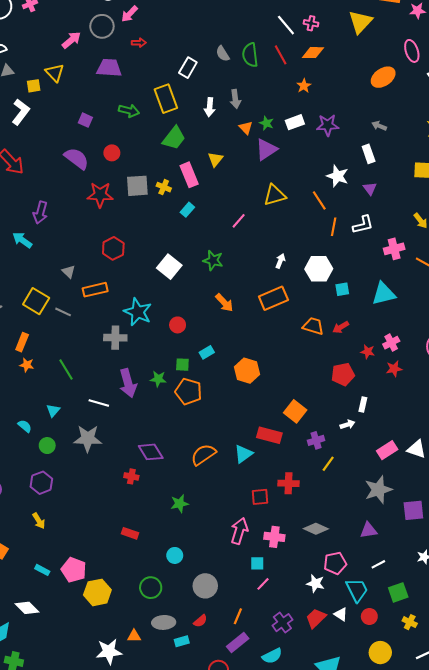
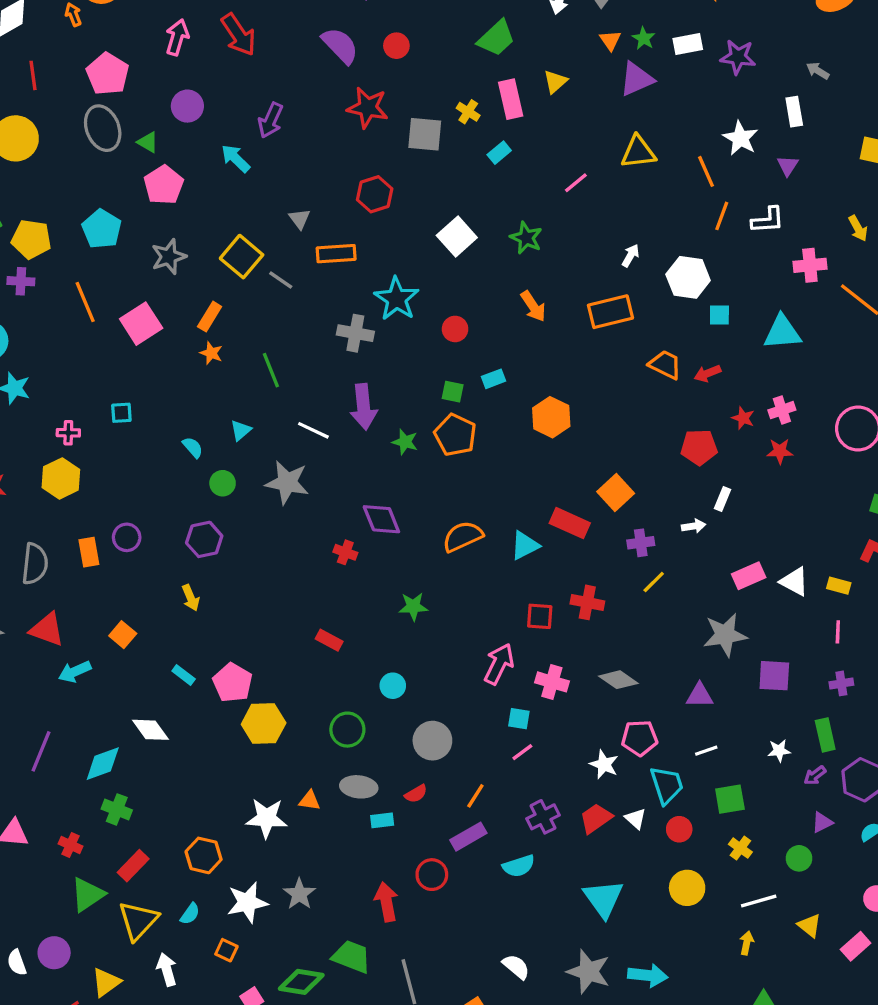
gray square: (137, 186) -> (425, 134), moved
green star: (158, 379) -> (405, 442), moved

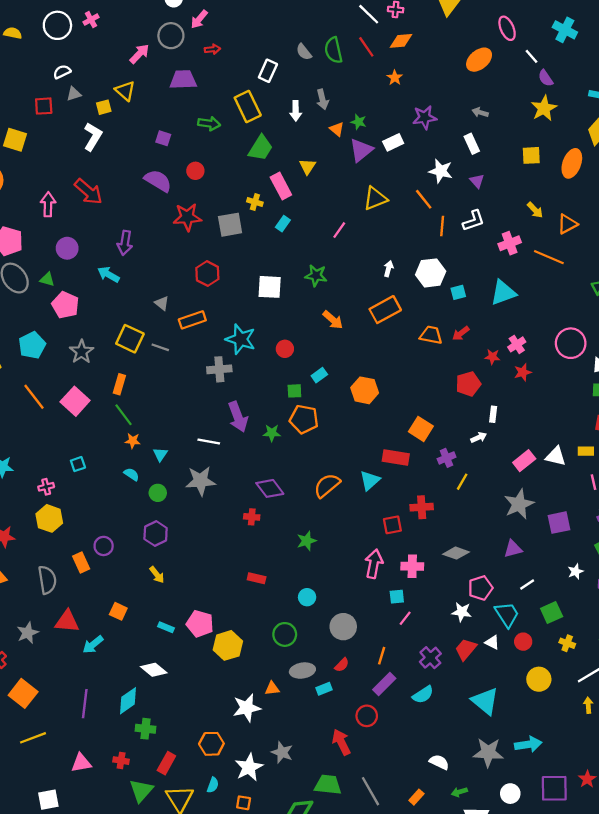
white rectangle: (688, 44) -> (393, 142), moved
cyan pentagon: (102, 229) -> (32, 345), turned 30
white square: (457, 236) -> (270, 287), turned -30
orange star: (211, 353) -> (133, 441), moved
green line: (271, 370) -> (124, 415), moved

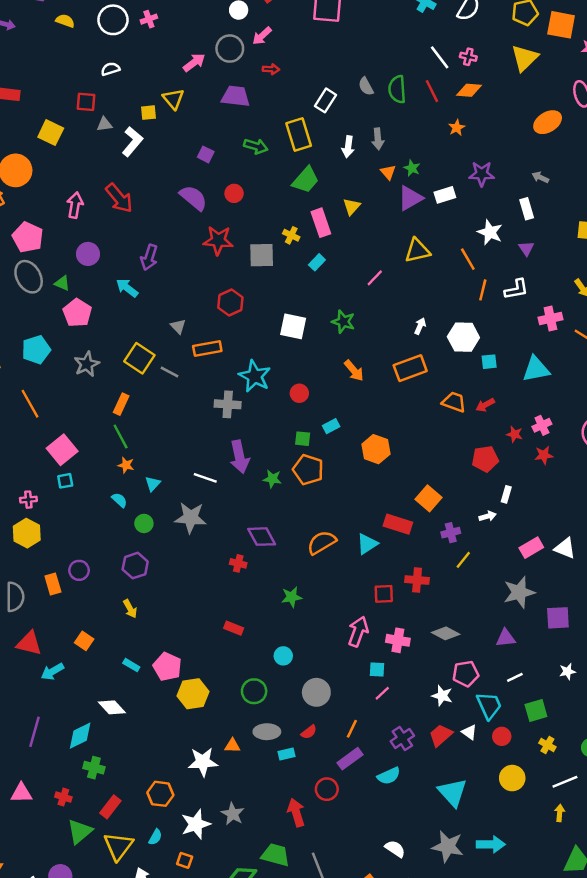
gray triangle: (74, 94) -> (104, 124), moved
pink square: (75, 401) -> (62, 450), moved

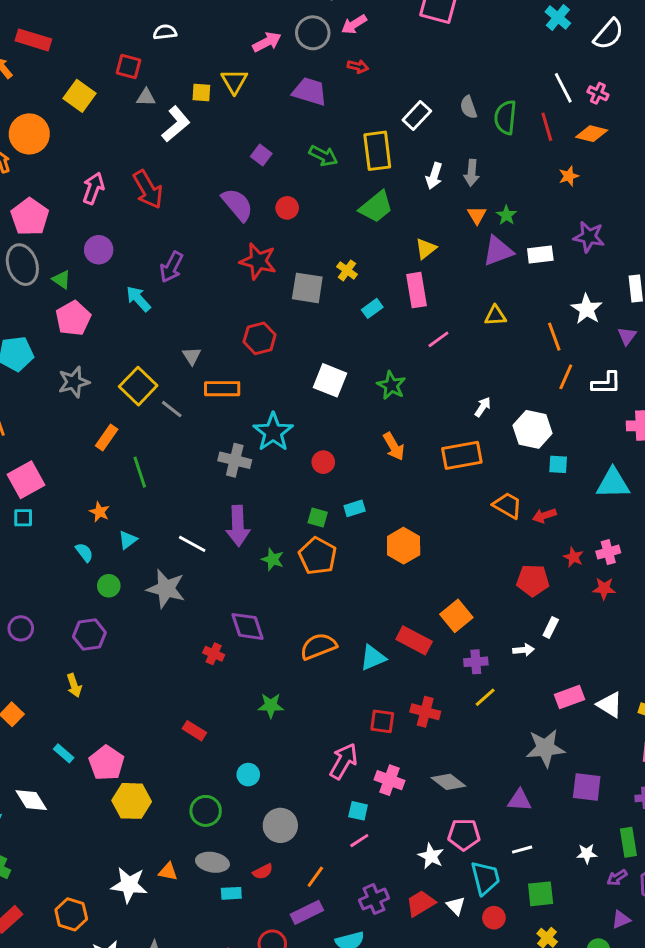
pink rectangle: (321, 223) -> (416, 290), moved
yellow triangle: (417, 251) -> (495, 316), size x0.7
green line: (121, 437) -> (140, 472), moved

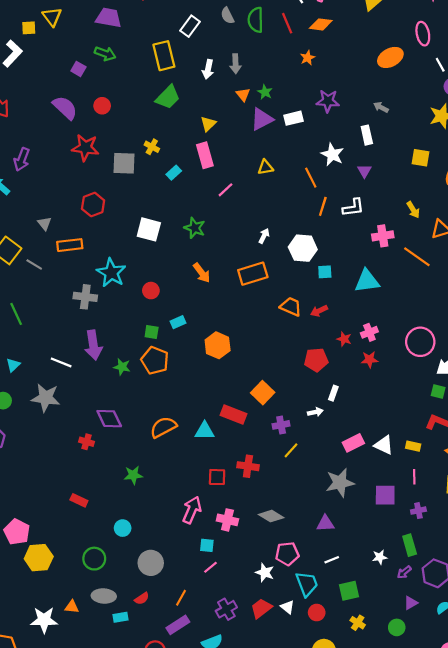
green arrow: (323, 156) -> (105, 54), moved
cyan triangle: (373, 658) -> (205, 431), turned 30
purple square: (587, 787) -> (385, 495), moved

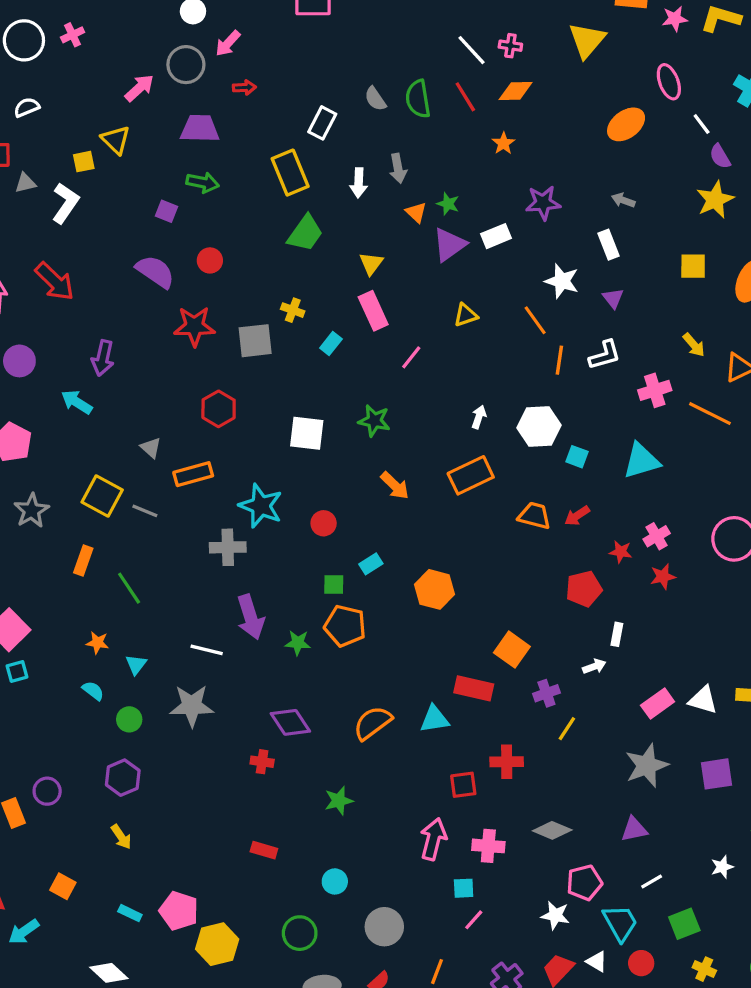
cyan square: (325, 272) -> (577, 457), turned 32

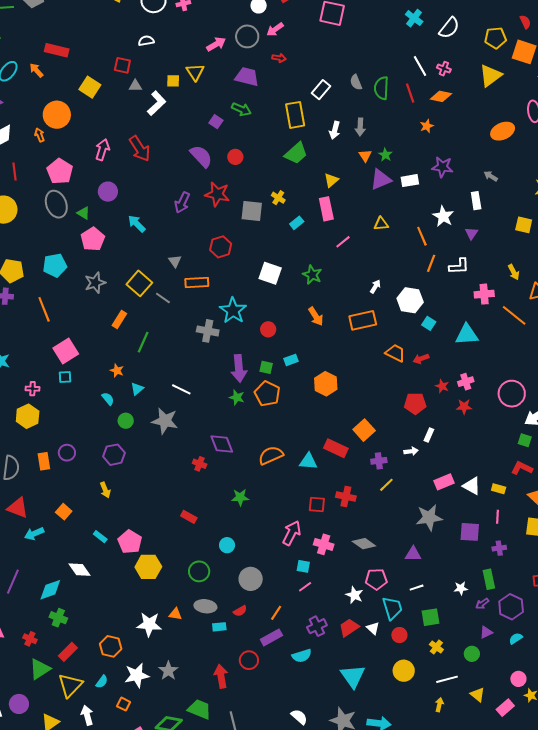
purple arrow: (103, 358) -> (182, 202), moved
green line: (129, 588) -> (143, 342), turned 45
purple arrow: (250, 617) -> (239, 368), moved

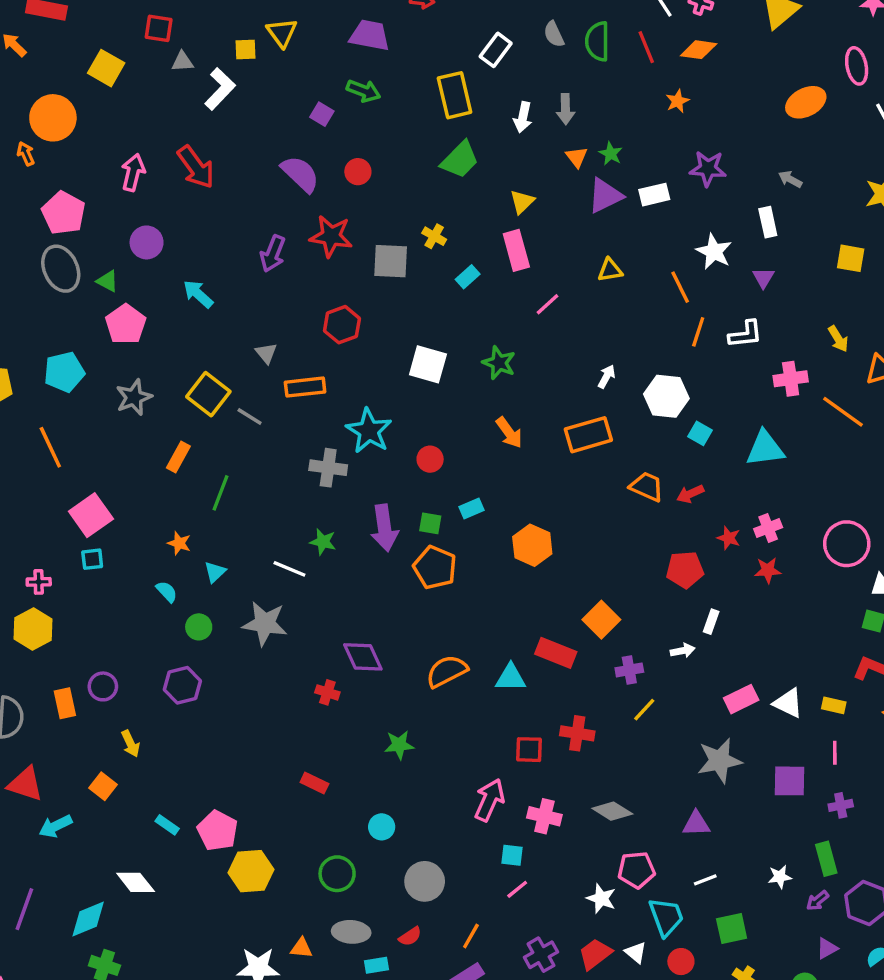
green star: (237, 397) -> (323, 542), moved
yellow arrow: (105, 490) -> (130, 744), moved

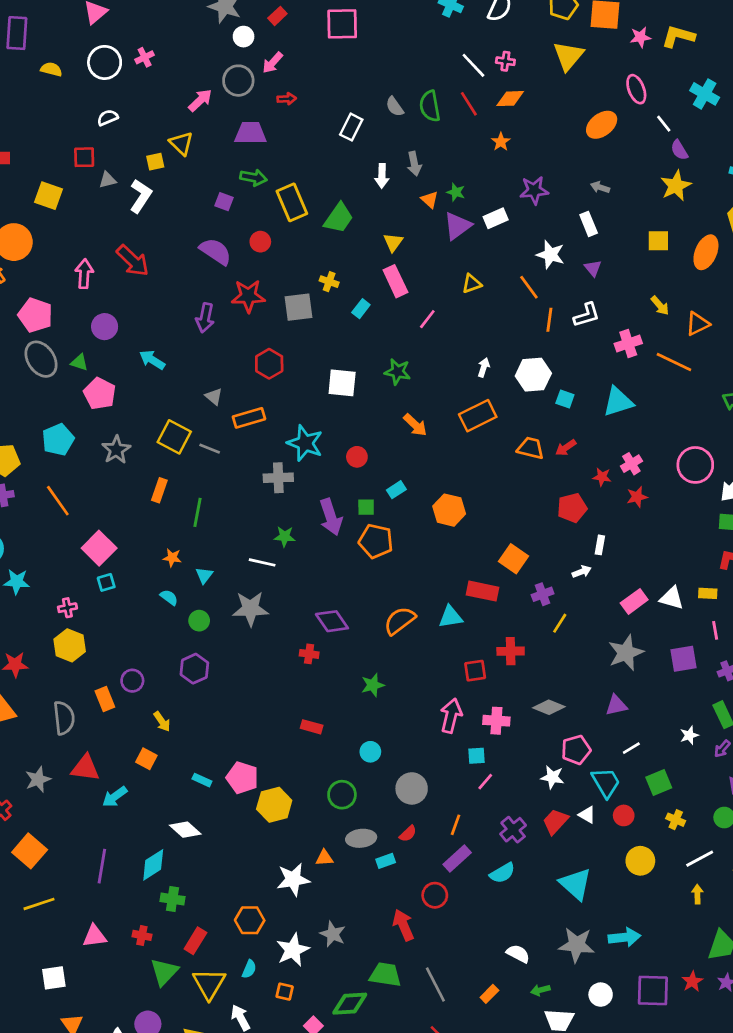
yellow rectangle: (455, 95) -> (292, 202), moved

